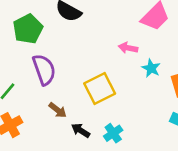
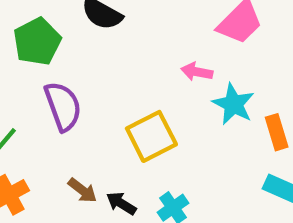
cyan star: (151, 68) -> (233, 104), size x1.4
brown arrow: (58, 110) -> (82, 190), moved

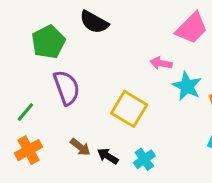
yellow square: (151, 136) -> (129, 109), turned -32

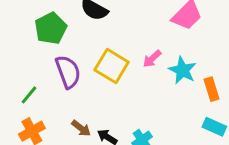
pink arrow: (161, 63) -> (152, 59), moved, turned -54
yellow square: (129, 109) -> (112, 66), moved

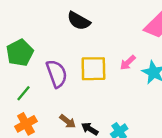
green pentagon: (51, 28) -> (20, 53), moved
yellow square: (112, 66) -> (93, 69), turned -32

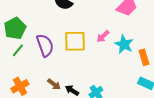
green line: (23, 93) -> (18, 50), moved

